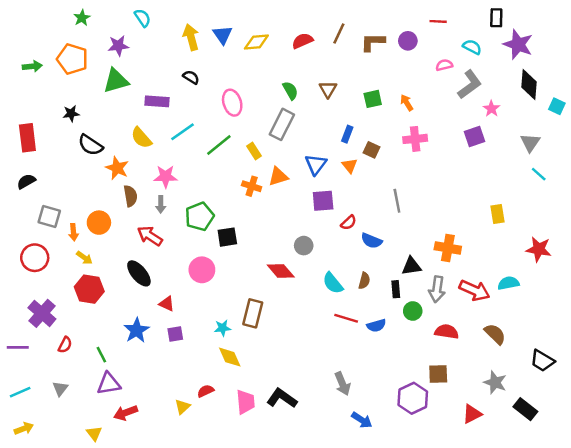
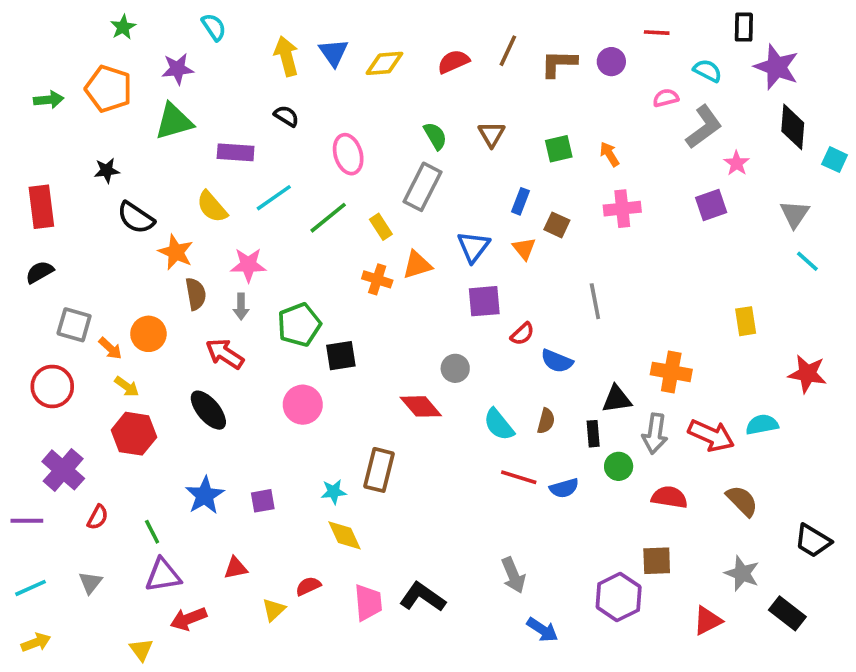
orange arrow: (73, 232) -> (110, 348), turned -42
red triangle: (167, 304) -> (236, 568), moved, turned -35

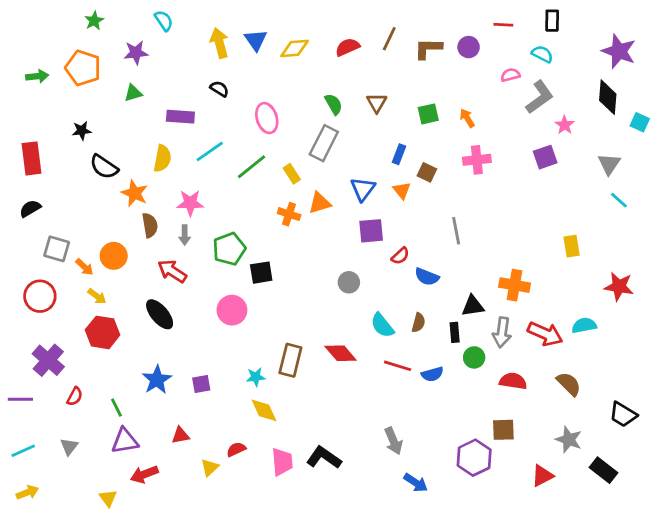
black rectangle: (744, 27) -> (552, 21), moved
purple star: (776, 67) -> (619, 51), moved
green triangle: (174, 121) -> (133, 93), size x0.6
yellow semicircle: (212, 207) -> (162, 158), turned -128
red diamond: (421, 406) -> (341, 353), moved

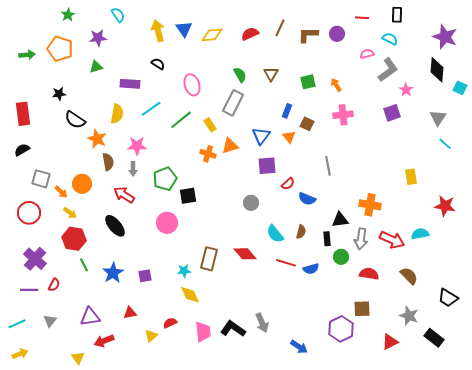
purple line: (20, 399) -> (29, 290), moved
green line: (116, 408) -> (84, 265), moved
gray arrow: (393, 441) -> (262, 323), moved

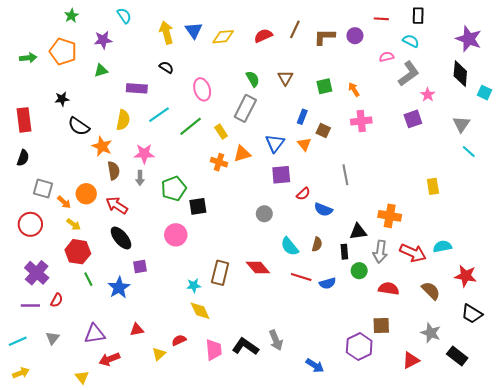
black semicircle: (22, 150) -> (23, 158), turned 140
red arrow: (124, 195) -> (117, 205), moved
red star: (445, 206) -> (466, 276), moved
purple square: (145, 276) -> (140, 266), moved

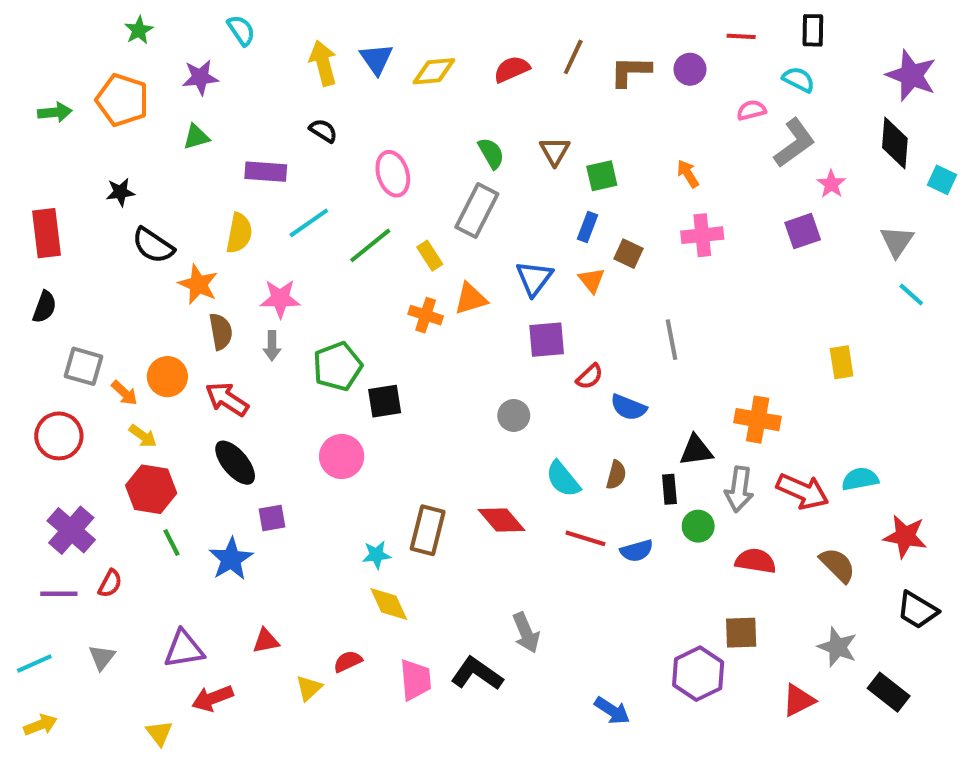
green square: (324, 86) -> (602, 176), moved
gray arrow: (276, 340) -> (526, 633), moved

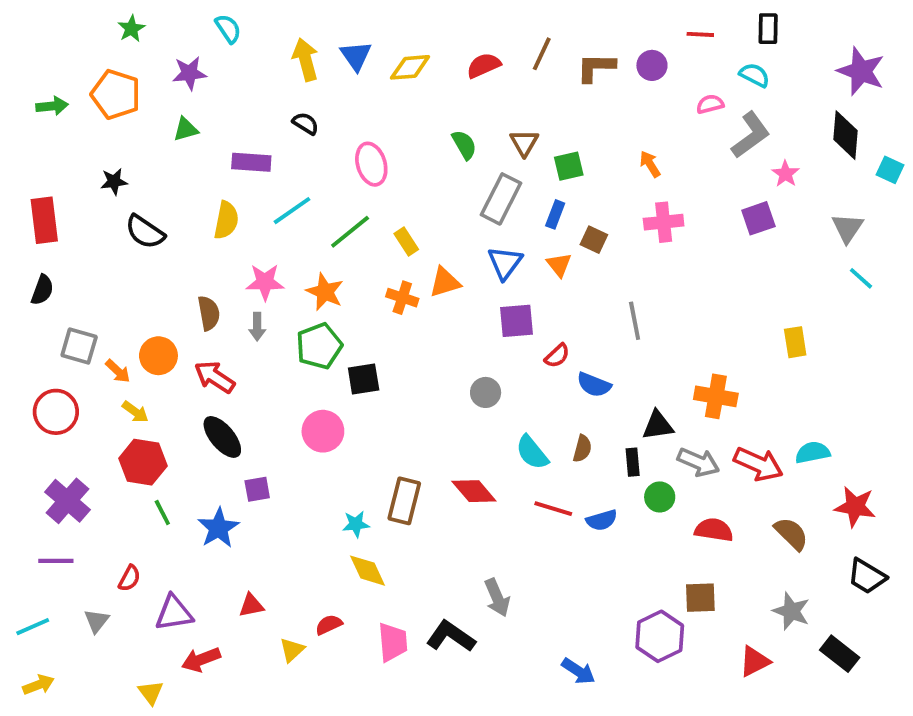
gray rectangle: (477, 211) -> (501, 199), moved
orange star: (198, 284) -> (325, 292), moved
gray arrow: (739, 489) -> (698, 462), turned -75
red semicircle: (110, 584) -> (129, 578), moved

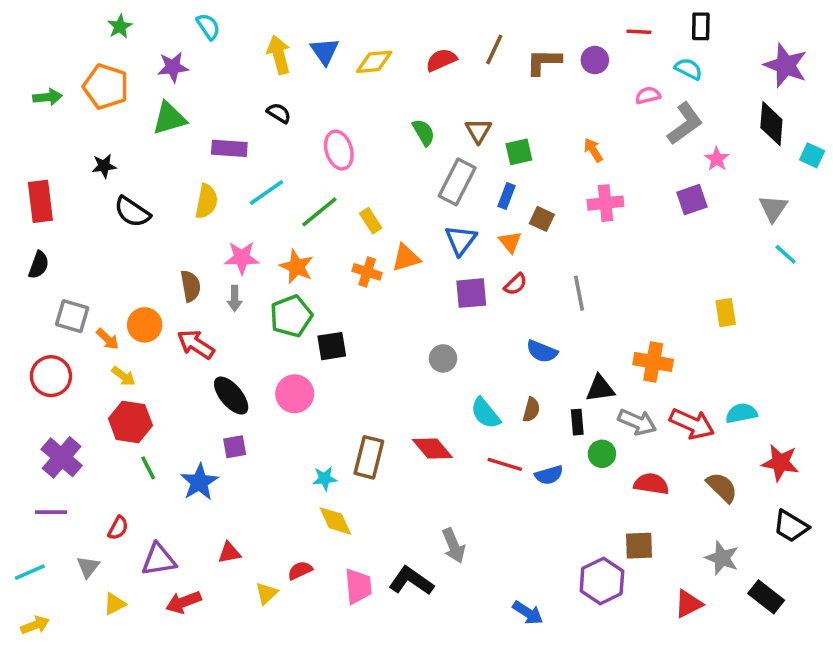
green triangle: (186, 129) -> (169, 118), size x1.5
red semicircle: (557, 356) -> (515, 284), moved
black ellipse: (222, 437) -> (231, 396), moved
yellow triangle: (151, 692) -> (115, 604), moved, turned 40

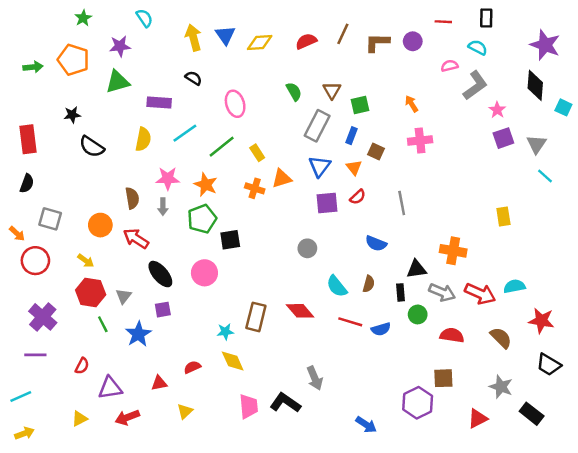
purple square: (692, 200) -> (503, 138), moved
orange arrow: (107, 339) -> (17, 234), moved
gray triangle: (88, 567) -> (124, 296), moved
red semicircle: (300, 570) -> (192, 367), moved

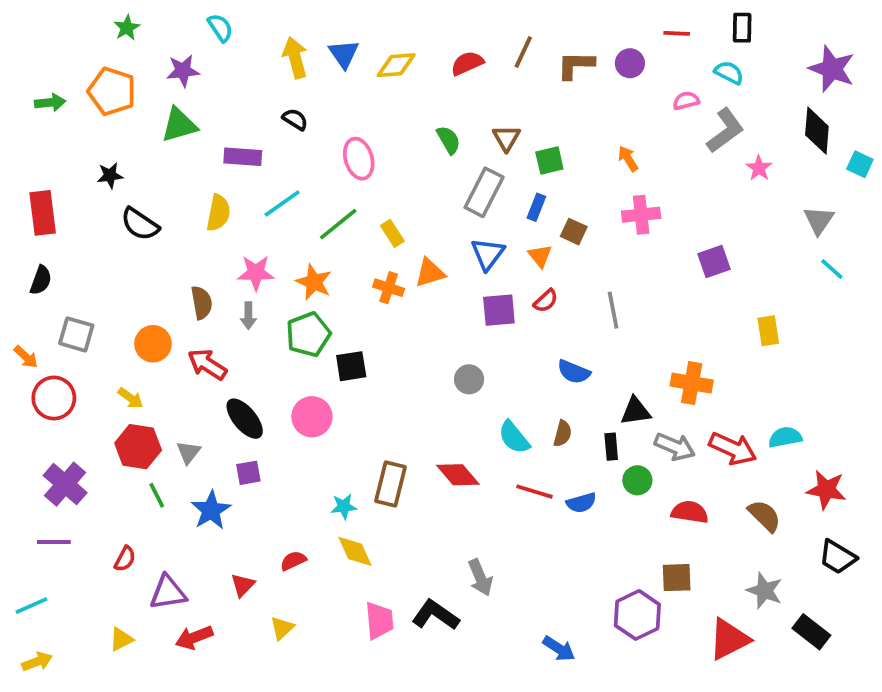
purple square: (503, 138) -> (714, 261), moved
red triangle: (159, 383) -> (243, 585), turned -35
red triangle: (478, 419) -> (729, 639), size x1.4

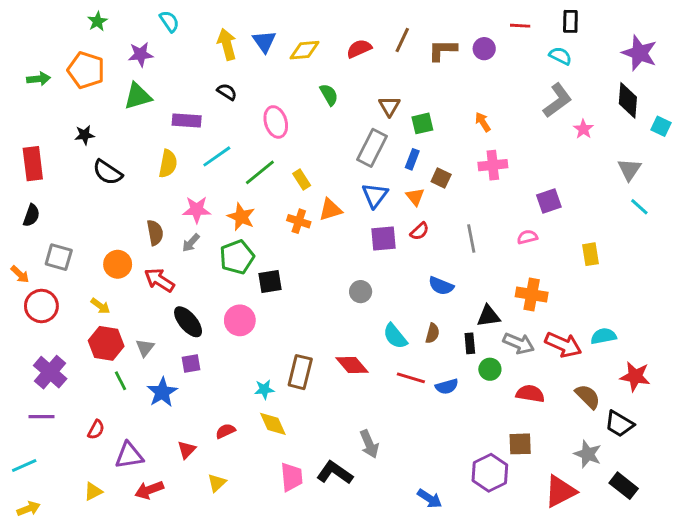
pink semicircle: (686, 101) -> (527, 237), moved
green semicircle: (448, 140) -> (329, 95), moved
gray arrow: (248, 316) -> (191, 243), turned 42
black trapezoid: (837, 557) -> (619, 424), moved

